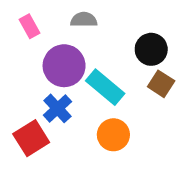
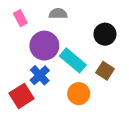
brown square: (161, 84) -> (105, 71), moved

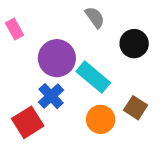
gray semicircle: (58, 14) -> (95, 17), moved, turned 54
pink rectangle: (20, 18) -> (15, 29), moved
brown square: (105, 71) -> (136, 108), moved

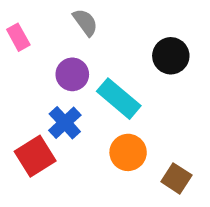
gray semicircle: (95, 17) -> (85, 22), moved
purple circle: (57, 58) -> (72, 74), size x0.7
brown square: (136, 108) -> (176, 178), moved

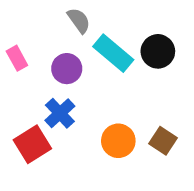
pink rectangle: (18, 37) -> (17, 58), moved
cyan rectangle: (119, 99) -> (113, 53), moved
brown square: (176, 178) -> (163, 141), moved

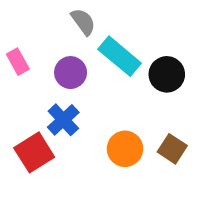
black circle: (158, 51) -> (167, 74), moved

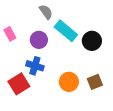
blue cross: (63, 120) -> (35, 66), turned -30
brown square: (172, 149) -> (95, 82), turned 35

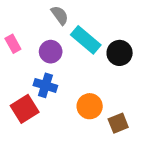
brown square: (95, 82) -> (118, 123), moved

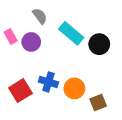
gray semicircle: (60, 15) -> (40, 16), moved
purple circle: (51, 52) -> (31, 42), moved
blue cross: (45, 85) -> (48, 82), moved

